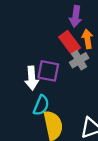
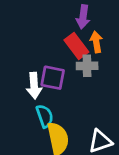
gray cross: (79, 60) -> (87, 66), turned 30
cyan semicircle: (41, 105) -> (45, 116), turned -42

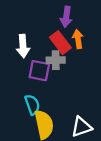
gray cross: (87, 66) -> (56, 60), moved
white arrow: (34, 86) -> (23, 46), moved

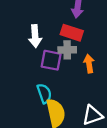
orange arrow: (78, 39) -> (89, 64), moved
red rectangle: (60, 43) -> (72, 33), turned -35

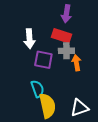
gray cross: (67, 50) -> (66, 51), moved

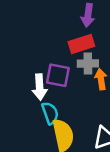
red rectangle: (61, 36) -> (81, 44), turned -36
white arrow: (29, 39) -> (40, 87), moved

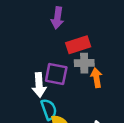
purple arrow: (88, 15) -> (57, 18), moved

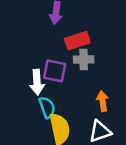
orange arrow: (96, 78) -> (103, 101), moved

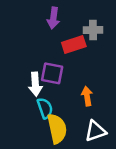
gray cross: (84, 59) -> (93, 30), moved
orange arrow: (103, 101) -> (87, 96), moved

